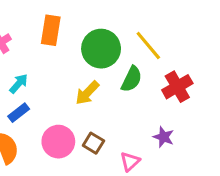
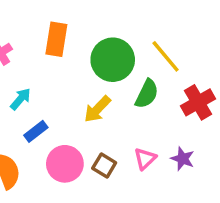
blue rectangle: (19, 113) -> (36, 131), moved
pink triangle: (130, 161) -> (145, 159), moved

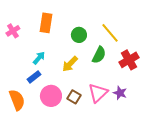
green circle: (113, 60) -> (79, 35), size x0.6
cyan arrow: (21, 99) -> (39, 58), moved
pink triangle: (145, 159) -> (98, 93), size x1.5

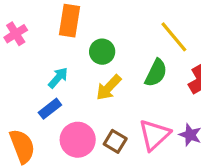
green circle: (79, 35) -> (102, 52), moved

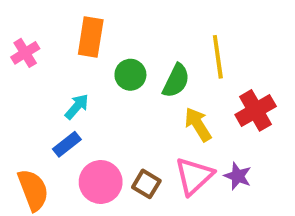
yellow line: (174, 37) -> (218, 57), turned 32
green semicircle: (156, 73) -> (176, 81), moved
yellow arrow: (109, 88) -> (198, 124), moved, turned 104

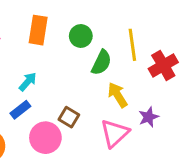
green circle: (130, 75) -> (81, 36), moved
red cross: (256, 110) -> (163, 65), moved
purple star: (238, 176) -> (149, 117), moved, turned 30
brown square: (146, 184) -> (69, 117), moved

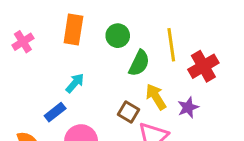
cyan arrow: (28, 82) -> (75, 83), moved
brown square: (69, 117) -> (128, 112), moved
purple star: (149, 117) -> (188, 107), moved

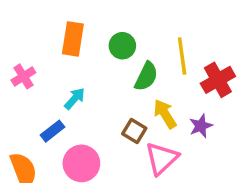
pink cross: (23, 42) -> (23, 76), moved

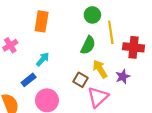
green circle: (122, 46) -> (92, 15), moved
red cross: (218, 80) -> (133, 47), turned 36

